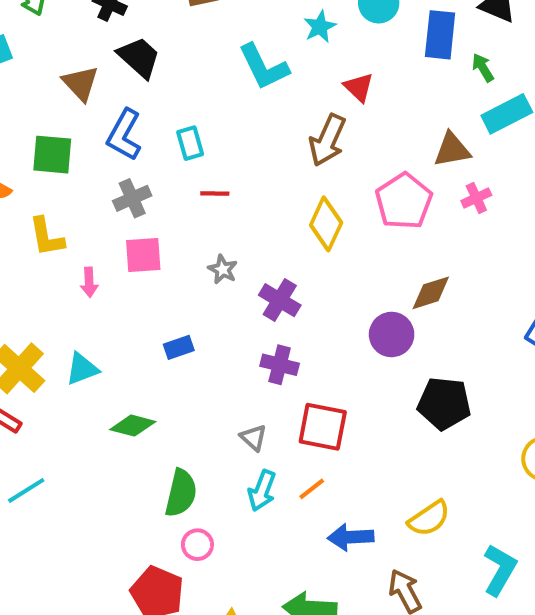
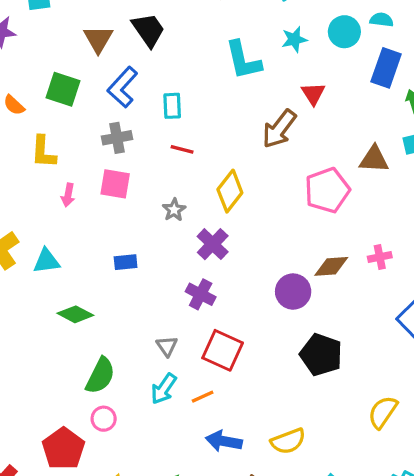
pink cross: (476, 198) -> (380, 257), moved
yellow diamond: (326, 224) -> (230, 191), moved

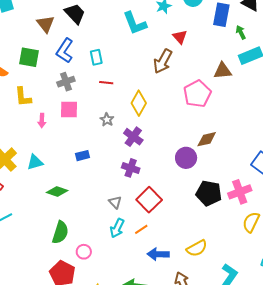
pink cross: (380, 257) -> (240, 192), moved, size x1.6
red square: (223, 350) -> (149, 200), turned 30
green semicircle: (100, 376) -> (60, 232), moved

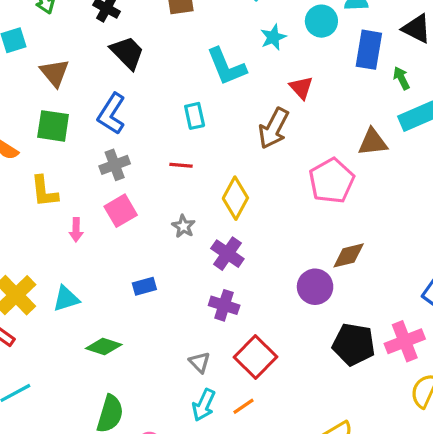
brown triangle: (46, 24) -> (55, 73), moved
cyan rectangle: (96, 57) -> (195, 116), moved
pink square: (69, 109) -> (121, 211), turned -30

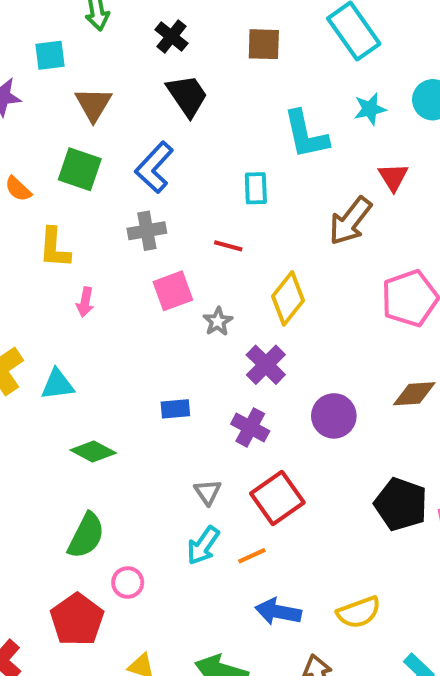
pink square: (121, 211) -> (173, 291), moved
blue rectangle: (144, 286) -> (175, 409), moved
purple circle: (315, 287) -> (334, 416), moved

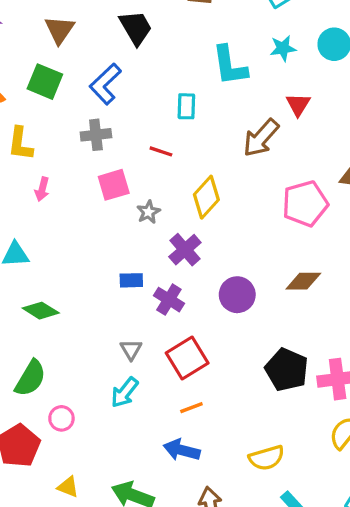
blue rectangle: (175, 409) -> (131, 280), moved
orange line: (252, 556) -> (191, 408), moved
yellow semicircle: (359, 612) -> (267, 458), moved

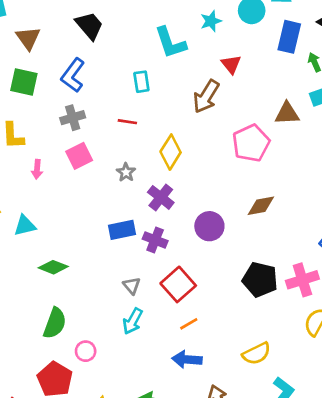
pink square: (114, 185) -> (79, 156), moved
blue rectangle: (131, 280) -> (122, 230), size x1.4

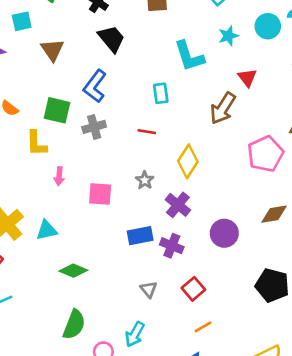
green square: (24, 82) -> (57, 110), moved
pink square: (79, 156) -> (100, 194), moved, turned 30
red square: (178, 284) -> (193, 289), size x0.7
cyan arrow: (133, 321) -> (135, 334), moved

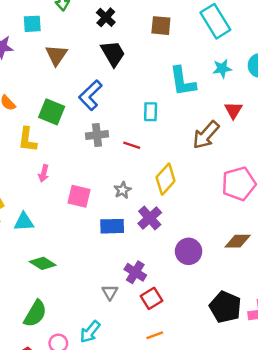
gray cross: (94, 127) -> (97, 135), moved
blue rectangle: (140, 236) -> (112, 226), moved
purple cross: (172, 246) -> (135, 272), moved

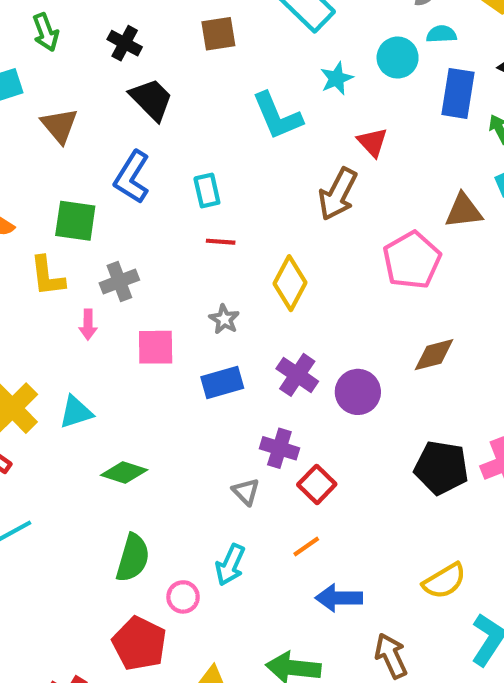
cyan rectangle: (151, 112) -> (207, 191), moved
gray cross: (97, 135) -> (119, 281), moved
purple cross: (150, 218) -> (297, 375), moved
orange line: (155, 335) -> (306, 547), moved

